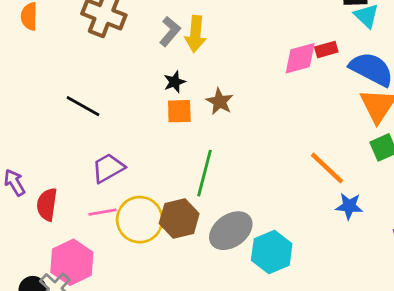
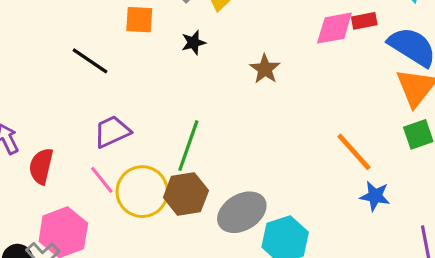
brown star: (220, 102) -> (265, 69), moved
orange square: (179, 111) -> (139, 20), moved
green line: (204, 173) -> (188, 146), moved
pink line: (103, 212) -> (102, 180), turned 56

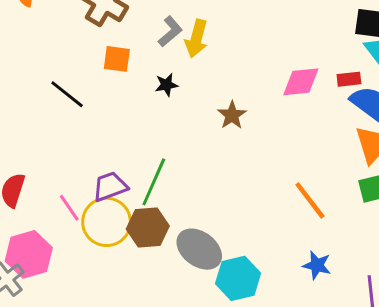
red rectangle: (364, 21) -> (349, 79), moved
purple trapezoid: (112, 132) -> (110, 186), moved
blue star: (375, 196) -> (317, 265), moved
gray ellipse: (242, 212) -> (199, 249), turned 63

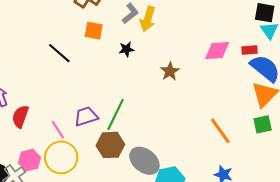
yellow circle: (107, 222) -> (61, 157), moved
pink hexagon: (29, 254) -> (30, 160), size x0.7

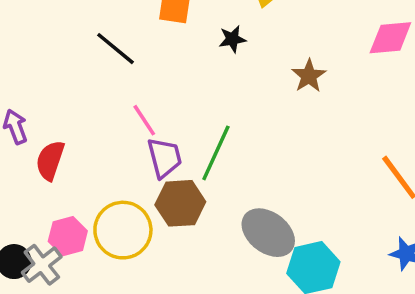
purple trapezoid: (86, 116) -> (164, 158), turned 95
pink line: (58, 130) -> (144, 120), moved
brown hexagon: (110, 145) -> (180, 203), moved

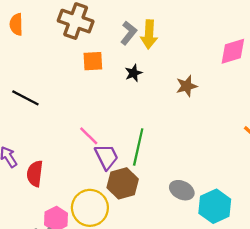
black line: (116, 49) -> (25, 98), moved
brown star: (309, 76) -> (187, 86), turned 30
gray ellipse: (268, 233) -> (182, 190), size x0.7

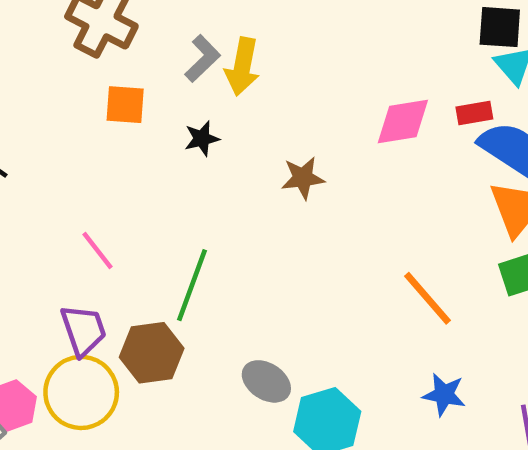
purple trapezoid: (106, 157) -> (83, 330), moved

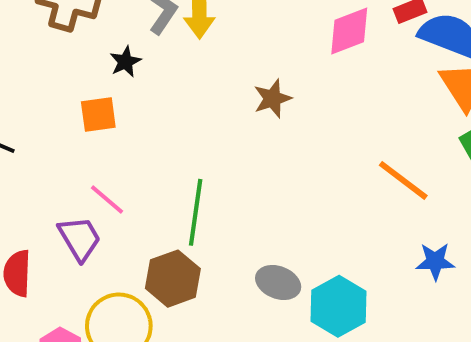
orange square: (125, 105) -> (98, 115), moved
black star: (202, 139) -> (125, 62), moved
purple trapezoid: (83, 330) -> (80, 238), moved

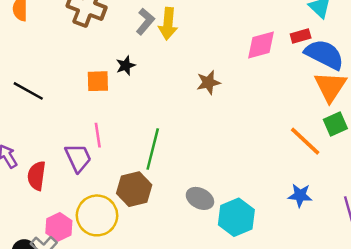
black star: (125, 62) -> (126, 66), moved
orange line: (403, 180) -> (305, 141), moved
pink line: (107, 199) -> (98, 135), turned 35

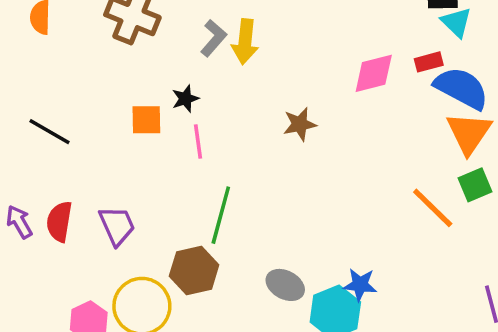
pink line: (98, 135) -> (198, 141), moved
red semicircle: (37, 176) -> (59, 222), moved
blue star: (300, 195) -> (360, 285), moved

